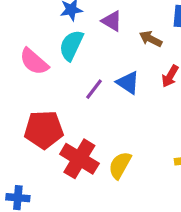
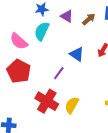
brown arrow: (151, 39) -> (89, 19), moved, turned 112
purple line: (94, 89) -> (59, 73), moved
red pentagon: (44, 130) -> (19, 71), moved, turned 30

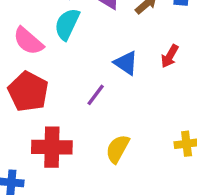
red cross: (47, 101) -> (52, 147), moved, turned -30

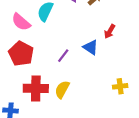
blue triangle: (126, 63) -> (91, 47), moved
yellow semicircle: (118, 149) -> (62, 89), moved

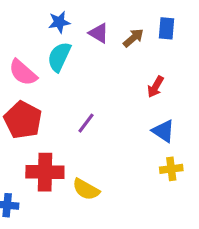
blue triangle: (91, 47) -> (163, 131), moved
yellow semicircle: (62, 89) -> (86, 189), moved, turned -90

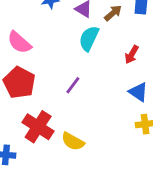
cyan semicircle: (59, 57) -> (89, 38), moved
red cross: (45, 172) -> (38, 127), turned 32

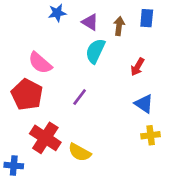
brown arrow: (113, 13) -> (119, 26), turned -42
pink semicircle: (19, 42) -> (40, 63), moved

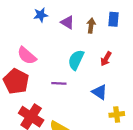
cyan semicircle: (95, 51) -> (76, 60), moved
purple line: (80, 97) -> (59, 83), turned 56
blue triangle: (144, 104) -> (100, 92), moved

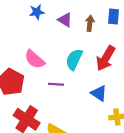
pink semicircle: (27, 56) -> (35, 59), moved
red arrow: (106, 59) -> (106, 58), size x1.6

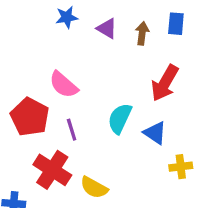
cyan semicircle: (74, 59) -> (120, 118), moved
purple line: (56, 84) -> (72, 130), moved, turned 70

